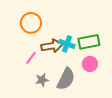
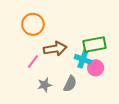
cyan cross: (67, 44) -> (83, 59), moved
gray semicircle: (66, 79) -> (70, 84), size x0.7

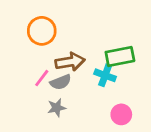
pink circle: (96, 68) -> (121, 114), moved
gray semicircle: (70, 84) -> (61, 82), moved, turned 42

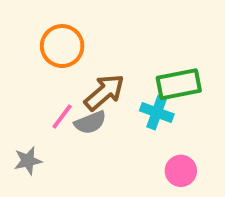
brown arrow: (70, 62) -> (104, 92), turned -32
gray star: (57, 108) -> (28, 161), moved

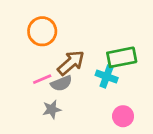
pink line: (62, 116) -> (42, 79), turned 30
gray star: (28, 161) -> (52, 109), moved

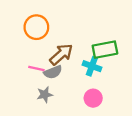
pink line: (42, 79) -> (36, 69), turned 35
pink circle: (123, 116) -> (93, 98), moved

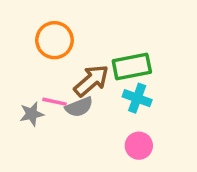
green rectangle: (105, 50) -> (132, 67), moved
gray star: (45, 95) -> (32, 114), moved

